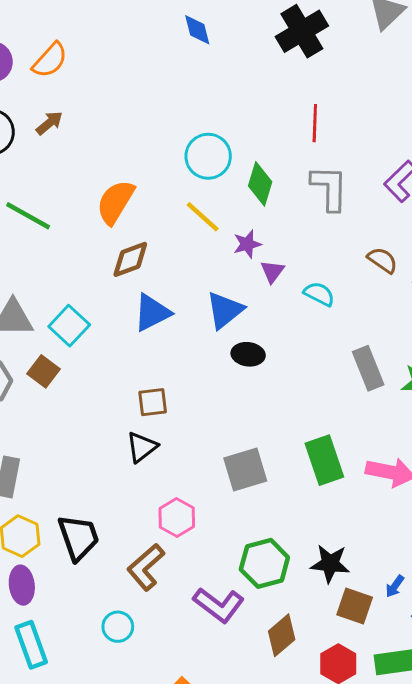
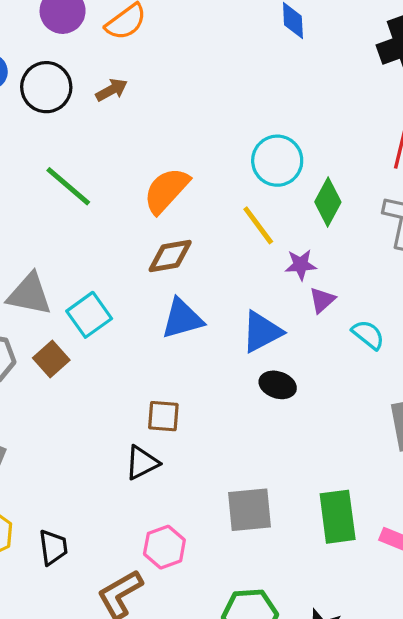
black trapezoid: (78, 537) -> (53, 547), size x0.7

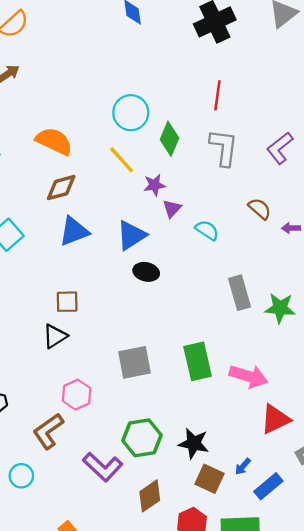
orange semicircle: (166, 190) -> (54, 141), turned 78

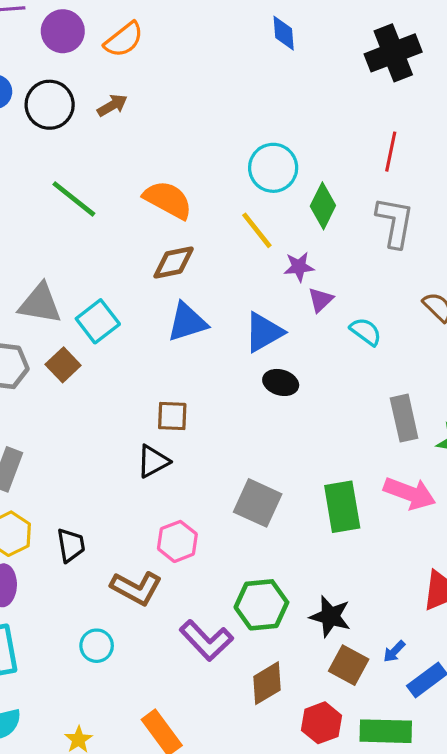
gray square: (135, 362) -> (258, 503), turned 32
pink arrow: (249, 376) -> (410, 493), moved
brown L-shape: (48, 431) -> (136, 588), turned -120

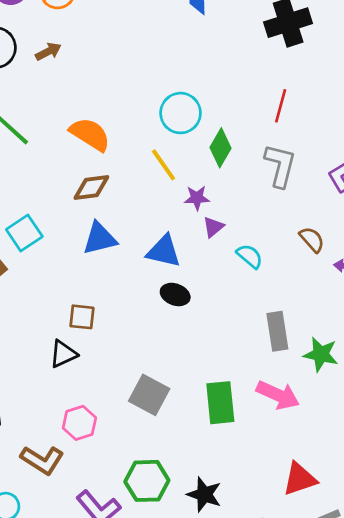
blue triangle: (264, 332) -> (164, 251), turned 39

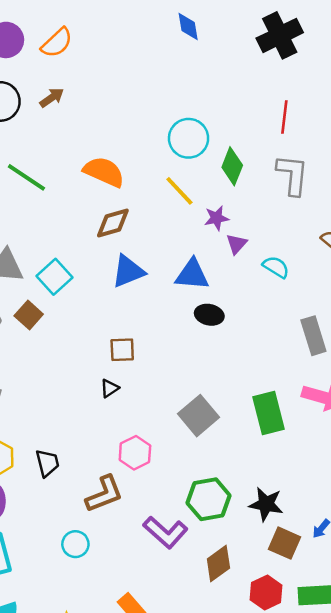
black triangle: (63, 354) -> (109, 388), size x0.7
gray square: (149, 395) -> (198, 416), turned 30
brown L-shape: (42, 460) -> (104, 494), turned -45

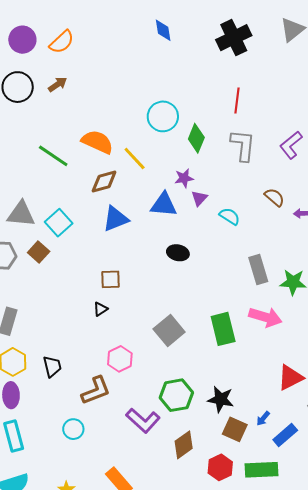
green line: (26, 177) -> (53, 156), moved
yellow line: (179, 191) -> (135, 158), moved
blue triangle: (192, 274) -> (164, 205), moved

